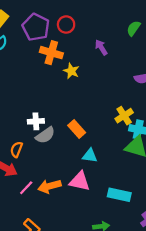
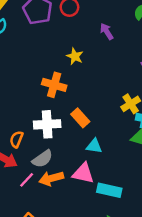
orange cross: (51, 53) -> (54, 85), moved
white cross: (36, 121) -> (47, 124), moved, size x1.5
gray semicircle: (45, 135) -> (42, 159), moved
cyan rectangle: (119, 195) -> (109, 190), moved

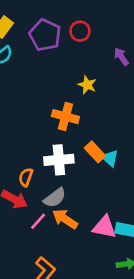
cyan triangle: (94, 146) -> (110, 158), moved, turned 35
pink triangle: (83, 173) -> (104, 227), moved
orange arrow: (51, 178) -> (65, 219), turned 50

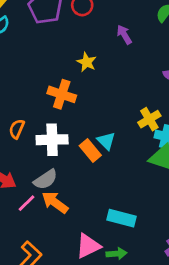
orange rectangle: (95, 152) -> (90, 151), moved
orange semicircle: (26, 177) -> (17, 129), moved
pink triangle: (104, 227) -> (88, 246), moved, turned -40

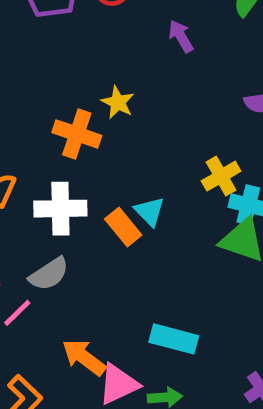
yellow star: (87, 62) -> (118, 102), moved
orange arrow: (55, 202) -> (84, 357), moved

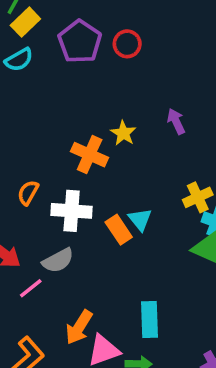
purple arrow: (181, 36) -> (176, 121), moved
cyan rectangle: (174, 339) -> (150, 320), turned 68
orange arrow: (84, 357) -> (79, 327), turned -100

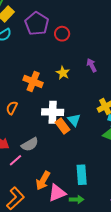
red circle: (127, 44) -> (62, 34), moved
orange cross: (90, 155) -> (33, 81), moved
white cross: (72, 211) -> (53, 112), moved

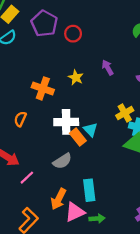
gray semicircle: (30, 144) -> (62, 161), moved
cyan rectangle: (82, 175) -> (89, 190), moved

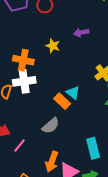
purple arrow: (108, 68) -> (81, 32), turned -64
white cross: (66, 122) -> (24, 81), moved
cyan rectangle: (89, 190) -> (93, 148), moved

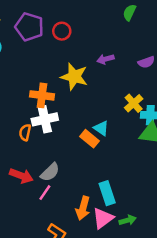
yellow star: (53, 46) -> (74, 77), size x1.6
gray semicircle: (51, 126) -> (50, 172), moved
cyan rectangle: (93, 148) -> (107, 193), moved

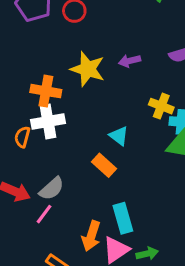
purple arrow: (106, 59) -> (130, 61), moved
yellow cross: (134, 103) -> (161, 106), turned -30
orange rectangle: (90, 139) -> (104, 165), moved

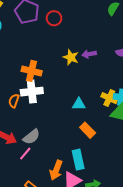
yellow star: (88, 69) -> (71, 57), moved, size x0.7
yellow cross: (161, 106) -> (109, 98), moved
cyan triangle: (119, 136) -> (79, 104), turned -40
orange rectangle: (104, 165) -> (88, 130), moved

